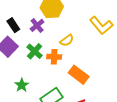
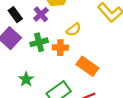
green cross: (35, 51) -> (39, 42), turned 35

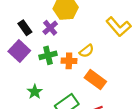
yellow semicircle: (74, 30) -> (87, 51), moved

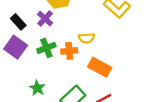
yellow semicircle: (87, 51) -> (87, 38), turned 40

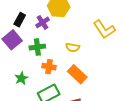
black rectangle: (18, 22) -> (20, 20), turned 56
orange cross: (69, 51) -> (49, 67), moved

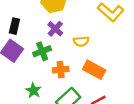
purple cross: (42, 22) -> (55, 29), moved

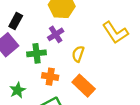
yellow semicircle: (81, 41) -> (78, 54), turned 98

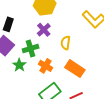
orange cross: (50, 77) -> (46, 66), turned 32
green star: (18, 90) -> (19, 65), moved

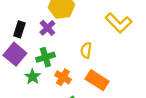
purple cross: (44, 30) -> (47, 28), moved

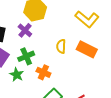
orange rectangle: (97, 80) -> (87, 49), moved

